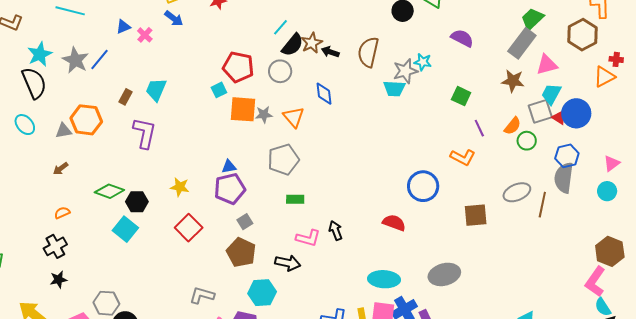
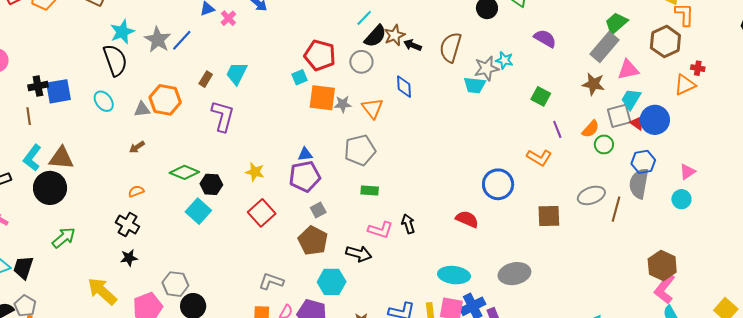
black cross: (55, 246) -> (128, 225), turned -35
brown hexagon: (610, 251) -> (662, 265), moved

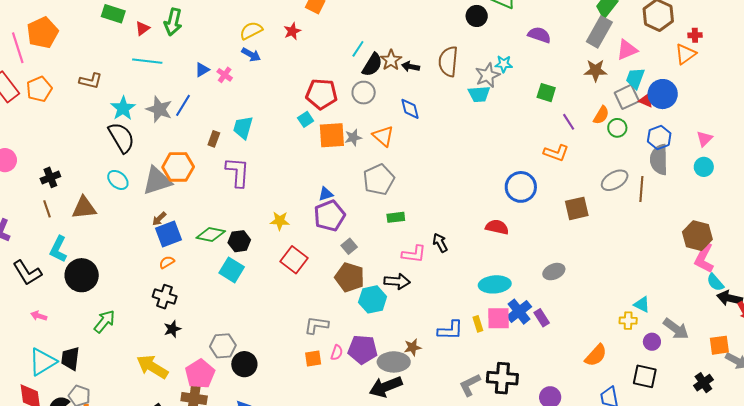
blue square: (58, 91) -> (168, 234), moved
gray triangle: (142, 109) -> (157, 181), size x1.8
brown triangle: (61, 158) -> (84, 208), moved
gray ellipse: (514, 274) -> (554, 272), size x0.7
cyan hexagon: (332, 282) -> (373, 299), moved

